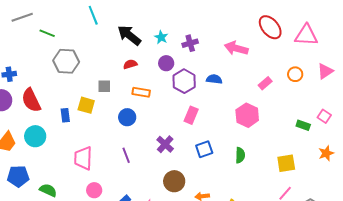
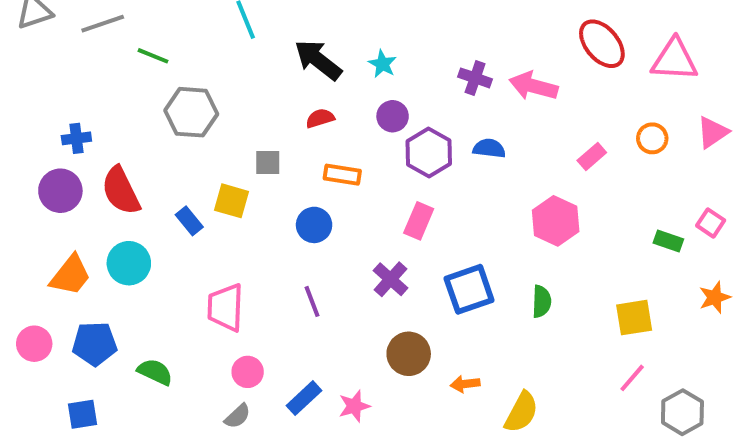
purple cross: (190, 43) -> (475, 78), moved, turned 35
blue rectangle: (65, 115) -> (189, 221), turned -32
pink rectangle: (191, 115) -> (419, 221), moved
blue square: (204, 149) -> (469, 289), size x1.4

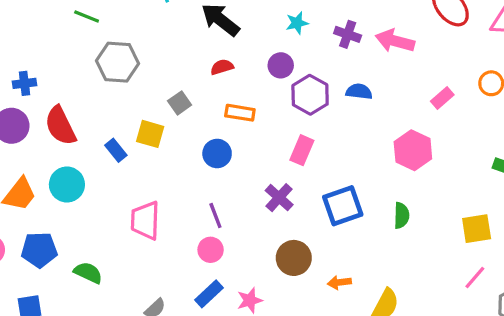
cyan star: (382, 64) -> (297, 23), moved, turned 30
gray square: (268, 163) -> (180, 103), turned -35
pink circle: (248, 372) -> (211, 250), moved

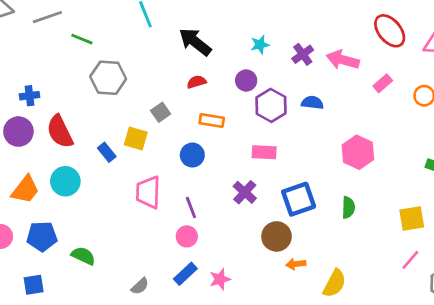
purple cross: (348, 34) -> (303, 54), turned 35
pink rectangle: (442, 98) -> (383, 83), moved
pink rectangle: (302, 150) -> (264, 152), turned 70
pink trapezoid: (145, 220) -> (148, 192), moved
brown circle: (294, 258) -> (277, 236), moved

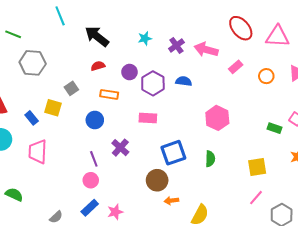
purple circle: (246, 81) -> (130, 72), moved
pink trapezoid: (148, 192) -> (38, 152), moved
purple cross: (245, 192) -> (120, 148), moved

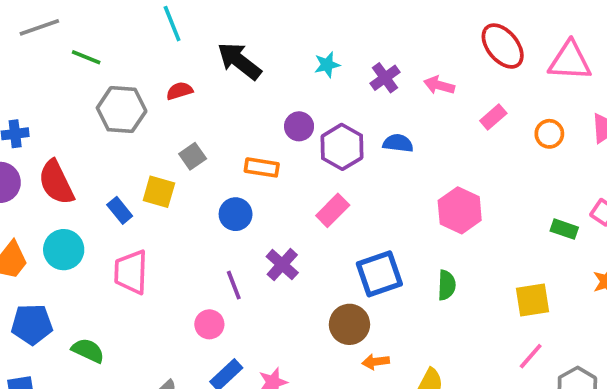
pink arrow: (206, 50) -> (439, 85), size x0.7
red semicircle: (98, 66) -> (179, 91), moved
pink rectangle: (148, 118) -> (333, 210), turned -48
pink circle: (91, 180) -> (209, 324), moved

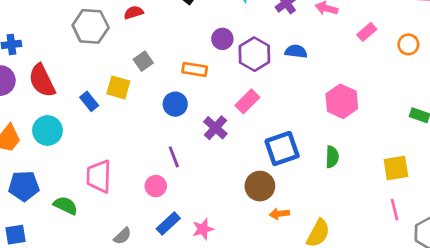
purple cross: (282, 265) -> (215, 128), moved
pink trapezoid: (131, 272) -> (99, 176), moved
pink line: (531, 356) -> (395, 210), turned -55

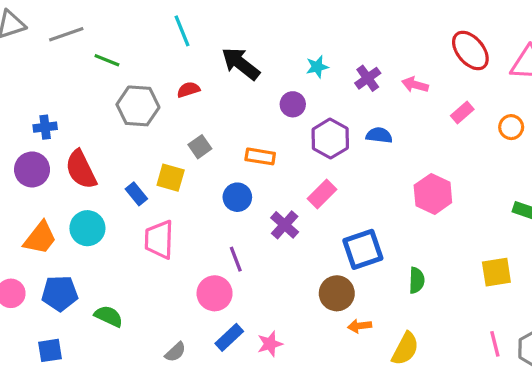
purple circle: (222, 39) -> (293, 104), moved
green semicircle: (332, 157) -> (417, 280), moved
pink trapezoid: (99, 176) -> (159, 240), moved
pink circle: (156, 186) -> (215, 293), size x1.4
pink line: (395, 210) -> (495, 344), moved

